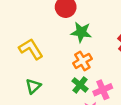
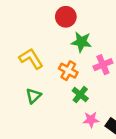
orange cross: (82, 61) -> (68, 71), moved, turned -30
pink cross: (103, 90) -> (103, 65), moved

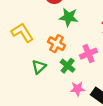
pink cross: (103, 65) -> (88, 54), moved
green triangle: (34, 96) -> (39, 67), moved

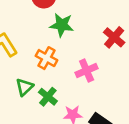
green cross: (68, 66) -> (48, 97), moved

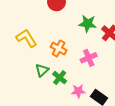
green star: (62, 25) -> (88, 24), moved

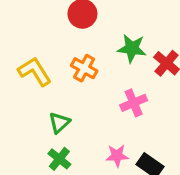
orange cross: (59, 48) -> (84, 68), moved
green cross: (60, 78) -> (59, 159), moved

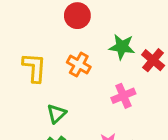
yellow L-shape: (35, 71) -> (34, 68), turned 36

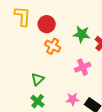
red circle: (77, 16) -> (47, 24), moved
yellow L-shape: (34, 68) -> (23, 16), moved

